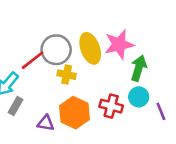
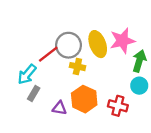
red cross: (111, 106) -> (118, 106), moved

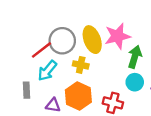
yellow cross: (77, 67) -> (81, 65), moved
cyan arrow: (27, 74) -> (47, 71), moved
gray rectangle: (34, 93) -> (27, 90), turned -32

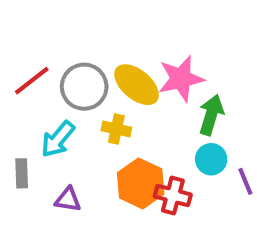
yellow ellipse: (92, 40) -> (137, 85), turned -30
red line: (42, 50) -> (32, 81), moved
orange hexagon: (78, 96) -> (141, 183), moved

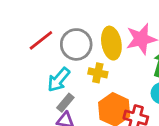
yellow ellipse: (137, 85) -> (111, 43), turned 40
gray rectangle: (22, 173) -> (65, 103), moved, turned 42

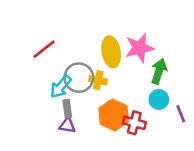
gray circle: (76, 44) -> (79, 78), moved
gray rectangle: (65, 103) -> (67, 109), turned -48

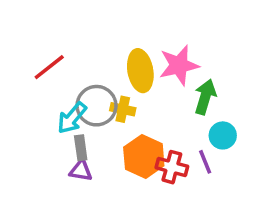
cyan circle: (159, 100) -> (223, 135), moved
purple line: (181, 114) -> (205, 162), moved

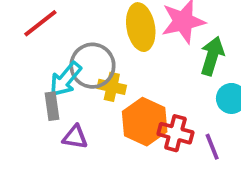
yellow cross: (123, 109) -> (112, 87), moved
gray rectangle: (81, 148) -> (52, 106), moved
purple line: (205, 162) -> (212, 147), moved

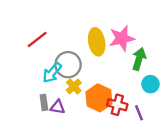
yellow cross: (112, 87) -> (74, 86), moved, turned 35
gray rectangle: (52, 106) -> (44, 102), moved

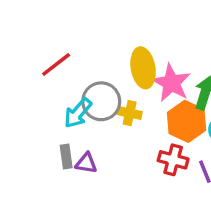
pink star: (122, 38) -> (171, 83), moved, turned -30
yellow cross: (74, 86) -> (130, 113), moved, turned -35
orange hexagon: (99, 98) -> (187, 121), moved

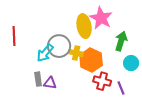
red line: (56, 65) -> (14, 36), moved, turned -54
pink star: (171, 83) -> (101, 18), moved
orange hexagon: (187, 121) -> (91, 60), moved

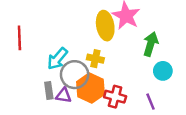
gray circle: (59, 46) -> (75, 75), moved
orange hexagon: (91, 60) -> (91, 88), moved
red cross: (102, 81) -> (115, 97), moved

